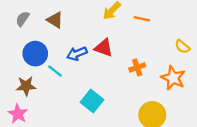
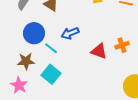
red triangle: (104, 48) -> (99, 51), moved
cyan square: (92, 101) -> (51, 74), moved

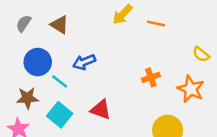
red triangle: (99, 51) -> (101, 110), moved

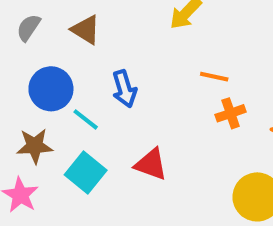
orange line: (156, 23) -> (214, 77), moved
blue arrow: (84, 62) -> (124, 89), turned -85

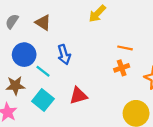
orange line: (214, 77) -> (125, 48), moved
red triangle: (151, 164) -> (78, 96), turned -36

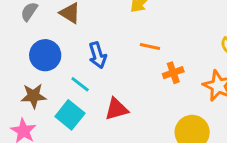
orange line: (125, 48) -> (150, 46), moved
cyan line: (43, 71) -> (80, 84), moved

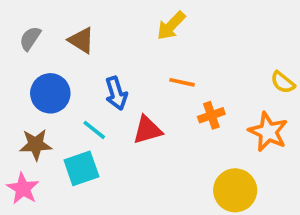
red triangle: (116, 109) -> (147, 130), moved
cyan square: (70, 115) -> (81, 168), turned 32

